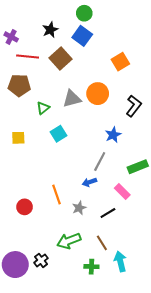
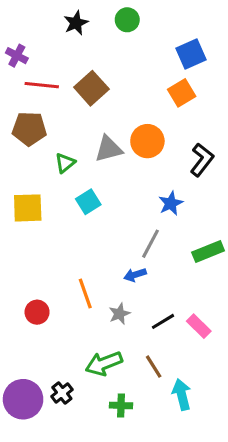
black star: (50, 30) -> (76, 23), moved
blue square: (82, 36) -> (191, 54), moved, turned 30
yellow square: (18, 138) -> (28, 208), size x1.5
pink rectangle: (122, 191) -> (199, 326), moved
green cross: (91, 267) -> (121, 405), moved

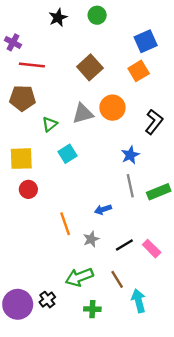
brown square: (91, 88) -> (90, 67), moved
gray line: (151, 244) -> (130, 186), moved, turned -40
red circle: (37, 312) -> (28, 189), moved

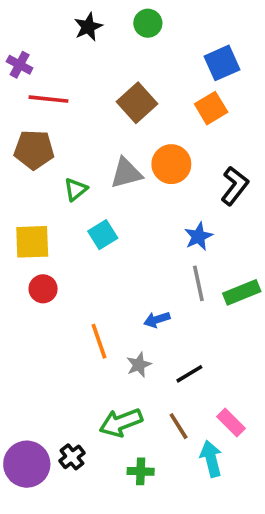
pink rectangle: (152, 249) -> (231, 423), moved

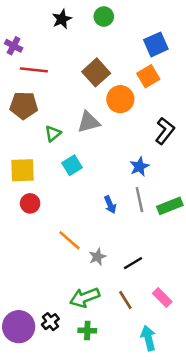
orange circle: (171, 164) -> (120, 99), moved
blue arrow: (157, 320) -> (110, 205), moved, turned -96
orange line: (99, 341) -> (69, 240), turned -30
cyan arrow: (211, 459) -> (148, 338), moved
green cross: (141, 471) -> (87, 331), moved

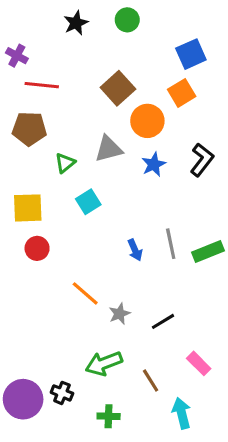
blue star: (139, 167) -> (154, 164), moved
brown line: (125, 300) -> (151, 381), moved
black cross: (50, 322) -> (62, 393), turned -30
green cross: (87, 331) -> (109, 416), moved

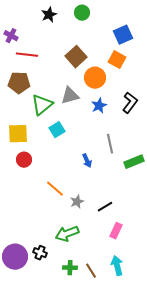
orange square: (182, 93) -> (117, 60), turned -30
green triangle: (65, 163) -> (42, 105), size x1.6
gray line: (171, 244) -> (110, 144), moved
pink rectangle: (199, 363) -> (116, 231), moved, turned 70
brown line: (151, 381) -> (91, 271), moved

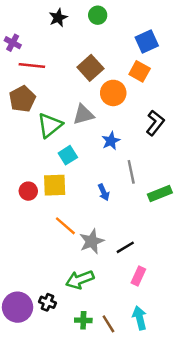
brown pentagon: (19, 83) -> (22, 99), turned -30
blue star: (99, 106) -> (111, 141), moved
yellow square: (18, 134) -> (55, 185), moved
gray star: (77, 202) -> (92, 241), size x1.5

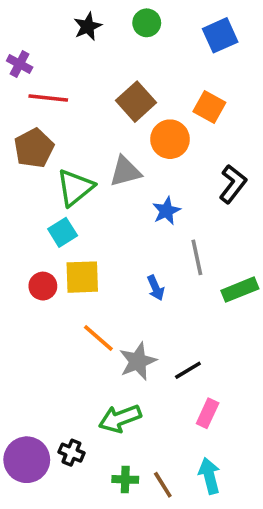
blue square: (147, 42) -> (220, 35), moved
cyan square: (68, 155) -> (63, 232), moved

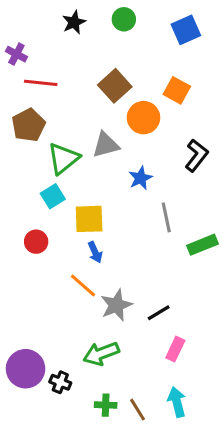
yellow square: (82, 277) -> (89, 219), moved
blue arrow: (156, 288) -> (95, 252), moved
purple circle: (27, 460) -> (26, 369), moved

